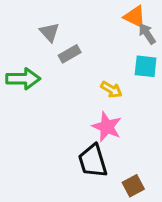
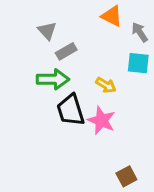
orange triangle: (135, 17) -> (112, 16), moved
green arrow: (23, 79) -> (53, 79), moved
black trapezoid: (93, 161) -> (71, 110), moved

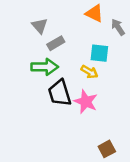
cyan square: (138, 63) -> (99, 53), moved

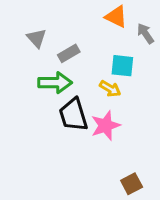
gray triangle: (40, 26) -> (37, 38), moved
pink star: (86, 102) -> (106, 125), turned 30

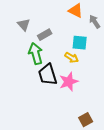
green arrow: (55, 83) -> (36, 54), turned -105

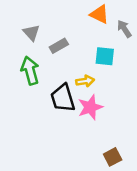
green arrow: (36, 54) -> (30, 71), moved
yellow arrow: (72, 58) -> (85, 81), moved, turned -40

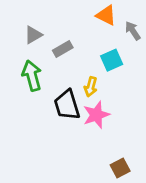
gray triangle: (31, 33) -> (33, 35), turned 42
cyan square: (105, 56) -> (112, 60), turned -30
yellow arrow: (85, 81) -> (91, 87), turned 114

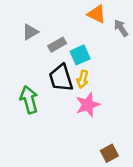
cyan square: (112, 60) -> (80, 55), moved
green arrow: (32, 76) -> (29, 100), moved
black trapezoid: (67, 105) -> (61, 78), moved

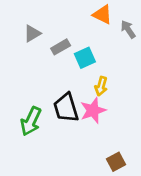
black trapezoid: (61, 78) -> (66, 108), moved
yellow arrow: (83, 79) -> (101, 86), moved
green arrow: (29, 100) -> (31, 121), moved, turned -140

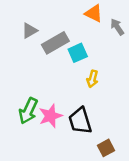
gray rectangle: (61, 47) -> (55, 43), size x1.5
black trapezoid: (66, 108) -> (80, 121), moved
pink star: (93, 110) -> (50, 116), moved

